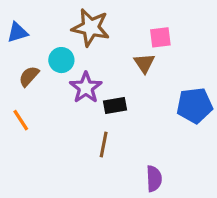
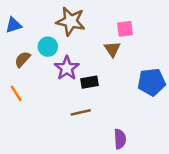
brown line: (104, 144) -> (81, 112), turned 66

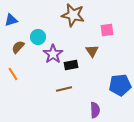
brown star: (71, 21) -> (73, 15), moved
pink square: (125, 29) -> (107, 30), moved
brown triangle: (112, 49) -> (92, 51), moved
blue pentagon: (152, 82) -> (120, 85), moved

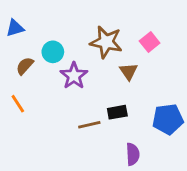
brown star: (73, 15) -> (106, 42), moved
pink square: (107, 30) -> (150, 42), turned -32
black rectangle: (71, 65) -> (117, 112), moved

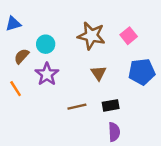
brown triangle: (129, 71) -> (99, 73), moved
purple star: (74, 76) -> (47, 74), moved
black rectangle: (117, 112) -> (111, 105), moved
blue pentagon: (168, 119) -> (142, 72), moved

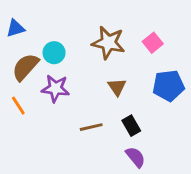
brown semicircle: (22, 56) -> (25, 67), size x1.5
purple star: (47, 74) -> (55, 88), turned -30
black rectangle: (111, 105) -> (131, 126), turned 70
purple semicircle: (114, 132) -> (136, 157), turned -36

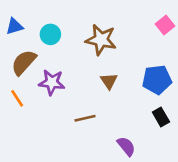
pink square: (153, 43) -> (165, 25), moved
cyan circle: (54, 53) -> (50, 34), moved
black rectangle: (131, 126) -> (161, 117), moved

